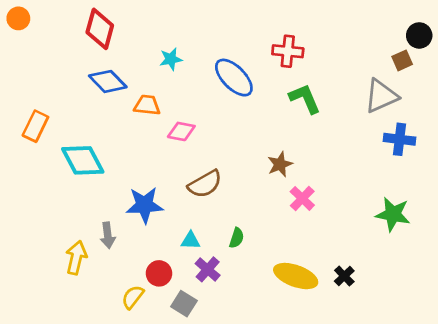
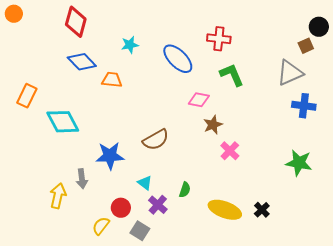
pink diamond: (181, 131) -> (199, 100), moved
green semicircle: (237, 238) -> (185, 190), moved
cyan triangle: (191, 241) -> (145, 183), turned 35

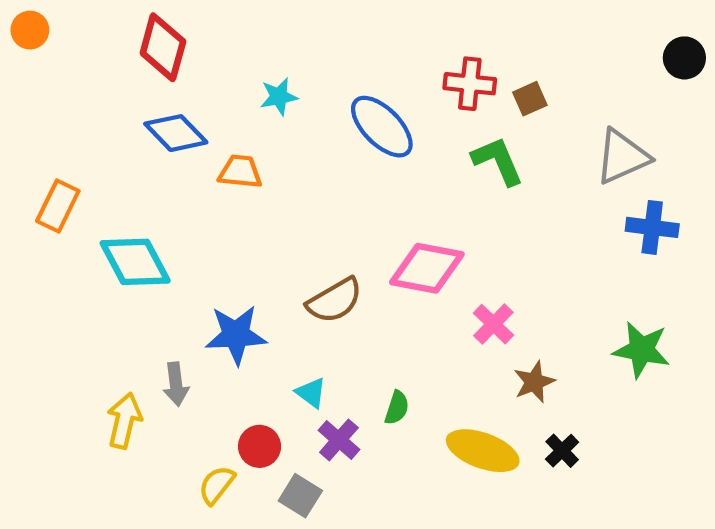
brown square: (306, 46) -> (530, 99), moved
pink diamond: (199, 100) -> (427, 268), moved, size x1.6
brown star: (213, 125) -> (534, 382), moved

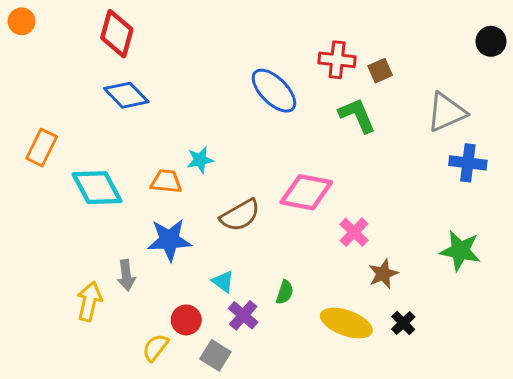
cyan star: (279, 97) -> (200, 160), moved
orange trapezoid: (240, 172) -> (166, 181), moved

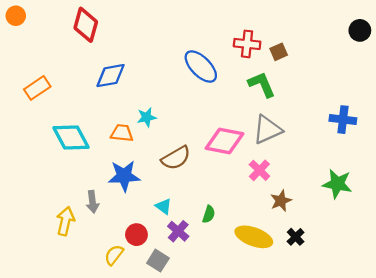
blue diamond: (126, 95) -> (111, 76), moved, turned -56
gray triangle: (446, 112) -> (267, 130), moved
orange rectangle: (42, 148) -> (37, 88), moved, turned 30

